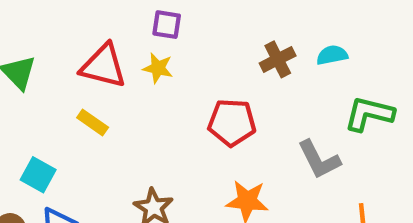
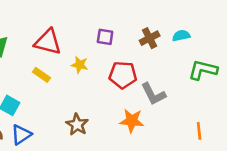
purple square: (167, 25) -> (105, 37), moved
yellow star: (158, 68) -> (80, 65), moved
gray L-shape: (319, 160) -> (153, 94), moved

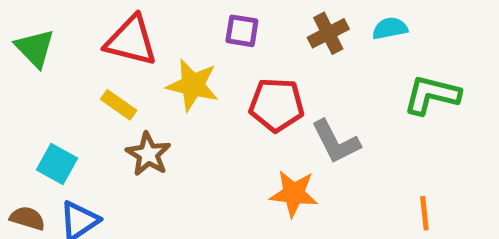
yellow star: (80, 65) -> (193, 85), size x1.5
brown star: (77, 125) -> (148, 154), moved

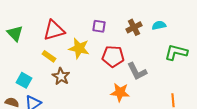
red triangle: (131, 41) -> (54, 30), turned -30

